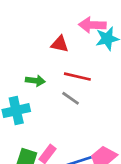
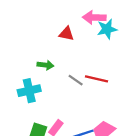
red line: (77, 77) -> (97, 79), moved

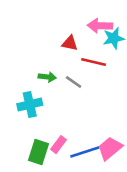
red line: (97, 79) -> (94, 62), moved
gray line: (76, 80) -> (74, 82), moved

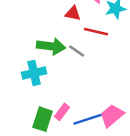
green arrow: (47, 77) -> (51, 46), size x1.6

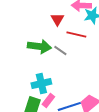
red triangle: (73, 13) -> (57, 19), turned 48
cyan cross: (34, 73) -> (41, 83), moved

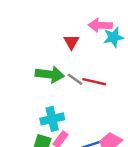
red line: (76, 34) -> (94, 82), moved

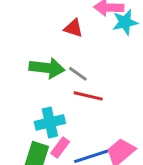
red triangle: (71, 42) -> (73, 28), turned -42
red line: (94, 82) -> (88, 96), moved

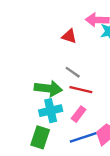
green arrow: (47, 68) -> (48, 88), moved
pink rectangle: (60, 148) -> (79, 114), moved

